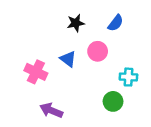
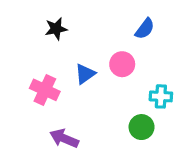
black star: (76, 23) -> (56, 29), moved
blue triangle: (68, 59) -> (85, 74), turned 48

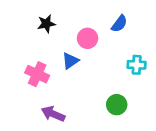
pink circle: (122, 64) -> (88, 38), moved
cyan cross: (161, 96) -> (137, 65), moved

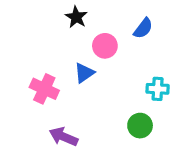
black star: (46, 24) -> (76, 17), moved, turned -30
cyan cross: (137, 65) -> (158, 89), moved

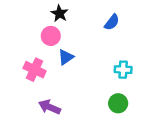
pink circle: (105, 46) -> (51, 36), moved
green circle: (140, 126) -> (118, 103), moved

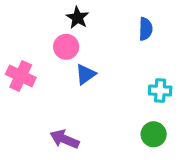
blue semicircle: (112, 22) -> (146, 29), turned -35
pink cross: (35, 70) -> (21, 76), moved

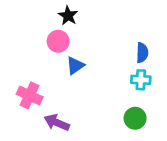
blue semicircle: (146, 29) -> (142, 53), moved
pink cross: (21, 76) -> (30, 95), moved

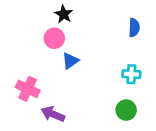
blue semicircle: (142, 53) -> (134, 28), moved

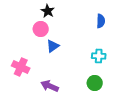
purple arrow: (53, 114) -> (50, 86), moved

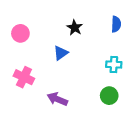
black star: (48, 11) -> (75, 28), moved
pink circle: (41, 29) -> (20, 33), moved

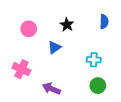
pink circle: (20, 33) -> (29, 29), moved
cyan cross: (114, 64) -> (94, 60), moved

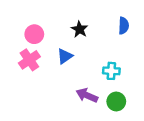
pink cross: (21, 69) -> (29, 60), moved, turned 30
purple arrow: (51, 89) -> (87, 95), moved

